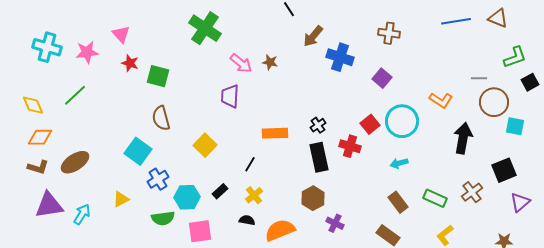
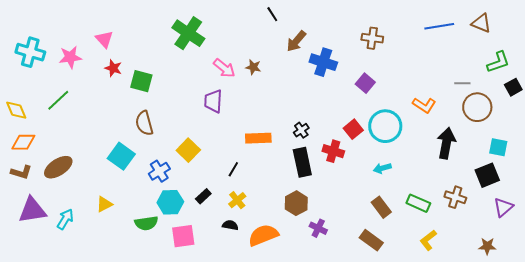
cyan square: (515, 126) -> (498, 147), moved
blue cross: (158, 179) -> (159, 171), moved
brown cross: (472, 192) -> (455, 197), turned -35

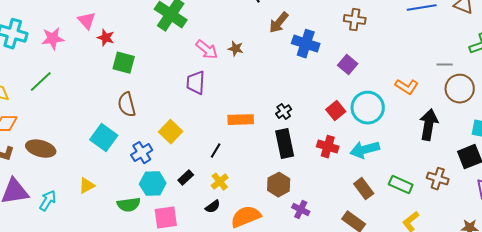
red star: (113, 68) -> (106, 38), moved
red cross: (333, 151) -> (328, 147), moved
brown ellipse: (58, 167) -> (41, 149), turned 48
cyan arrow: (382, 168) -> (365, 150), size x1.6
black semicircle: (230, 225) -> (213, 207), turned 133

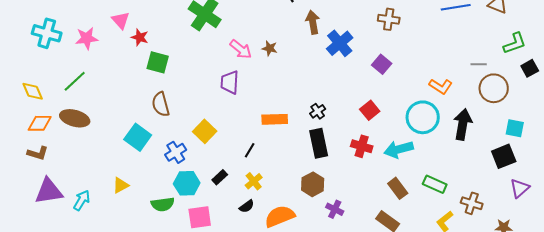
brown arrow: (279, 23) -> (313, 22), turned 130
blue cross: (306, 44) -> (340, 43), turned 32
cyan circle: (368, 108) -> (423, 117), moved
brown ellipse: (41, 149) -> (75, 118), moved
brown cross: (438, 179) -> (472, 203), moved

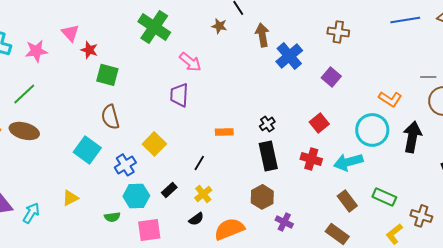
brown star: (270, 48) -> (219, 26), moved
orange rectangle: (275, 119) -> (224, 132), size x0.7
green semicircle: (163, 204) -> (112, 217), size x0.7

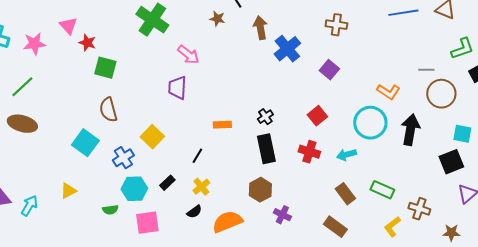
cyan arrow: (348, 162) -> (346, 155), size x0.7

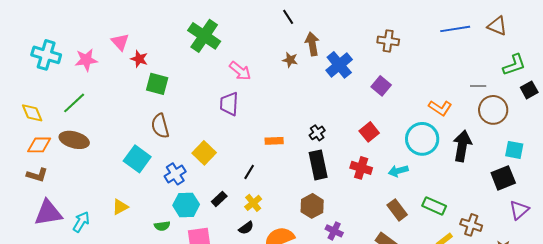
brown star: (217, 19) -> (290, 60), moved

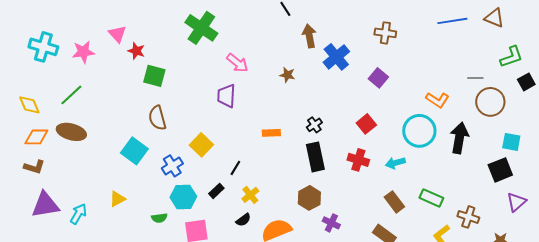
brown star: (290, 60) -> (287, 75), moved
black line: (249, 172) -> (235, 168), moved

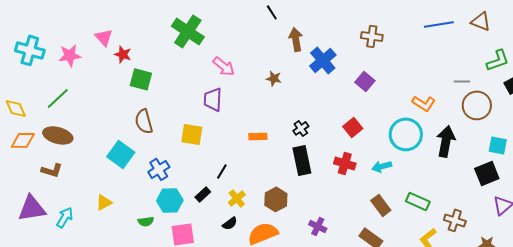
yellow square: (201, 145) -> (192, 134), moved, turned -35
brown L-shape: (34, 167) -> (52, 170), moved
brown hexagon: (309, 198) -> (276, 199), moved

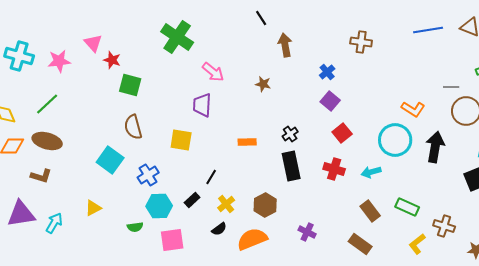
blue cross: (323, 60) -> (327, 72), moved, size x0.6
purple square: (365, 81) -> (330, 101), moved

